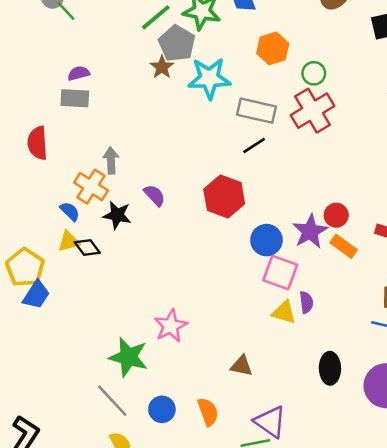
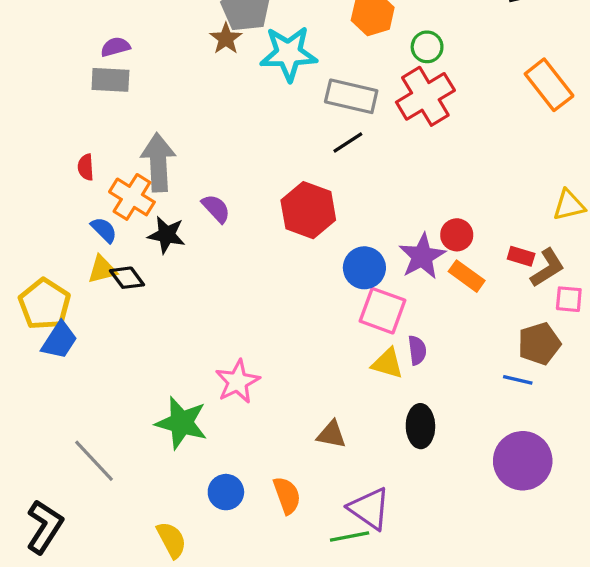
red semicircle: (38, 143) -> (86, 167), moved, size x0.6
gray arrow: (111, 160) -> (158, 162), size x1.6
black ellipse: (330, 368) -> (420, 426), moved
gray line: (112, 401) -> (94, 461), moved

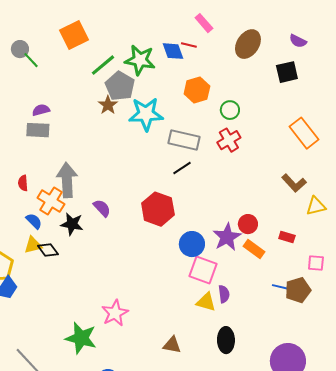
red cross: (425, 96) -> (229, 140), size x0.7
brown L-shape: (547, 268) -> (294, 183), moved, turned 80
blue line: (518, 380) -> (281, 287), moved

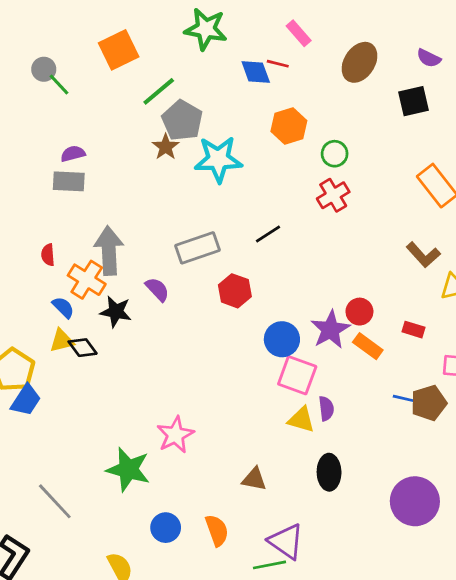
green star: (140, 60) -> (206, 29), moved
gray rectangle: (184, 140) -> (197, 248), moved, turned -32
red hexagon: (158, 209) -> (235, 291), size x0.7

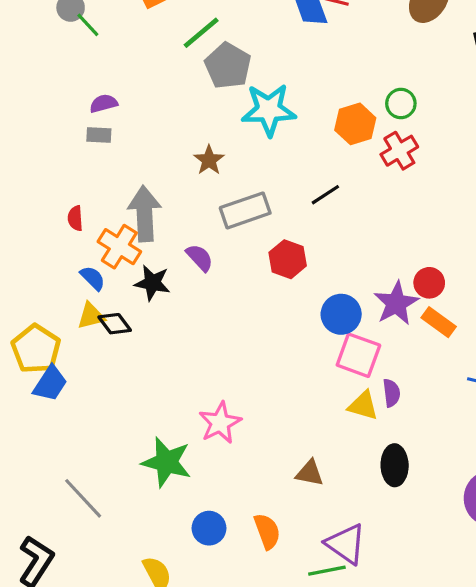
orange hexagon: (289, 126) -> (355, 124), moved
brown star: (166, 147) -> (209, 160), moved
gray rectangle: (69, 181) -> (99, 135), size x0.7

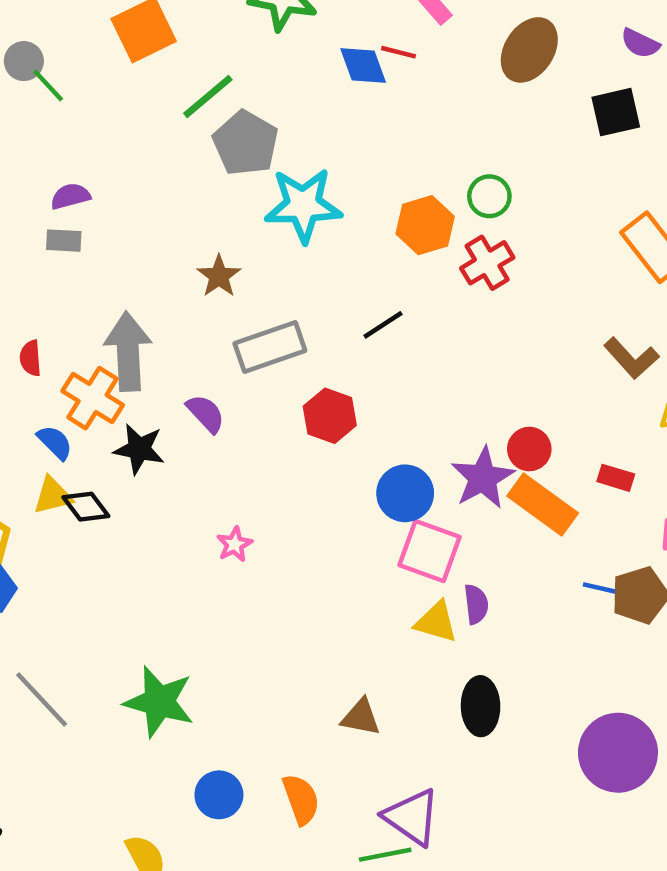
orange rectangle: (439, 322) -> (543, 504), size x1.4
pink star: (220, 423) -> (234, 544), moved, size x0.6
gray line: (83, 498) -> (42, 700), moved

